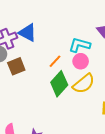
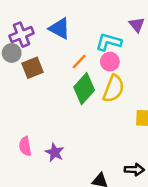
blue triangle: (28, 33) -> (60, 28), moved
yellow semicircle: (84, 84) -> (114, 89), turned -30

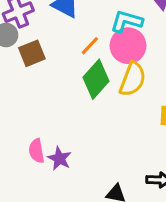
pink circle: (110, 62) -> (128, 46), size x1.5
pink semicircle: (25, 146) -> (37, 151), moved

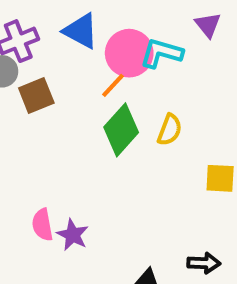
pink circle: (128, 46) -> (129, 53), moved
yellow semicircle: (133, 79) -> (170, 130), size x0.7

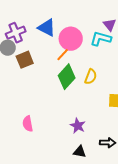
cyan L-shape: (161, 53) -> (101, 39), moved
purple star: (73, 235) -> (78, 126), moved

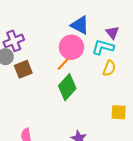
blue triangle: (47, 28) -> (80, 25), moved
yellow semicircle: (91, 77) -> (109, 68), moved

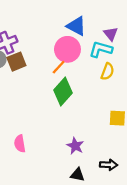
brown square: (23, 69) -> (16, 62), moved

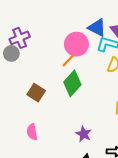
blue triangle: (76, 26) -> (97, 28), moved
brown square: (16, 62) -> (36, 93), moved, turned -36

